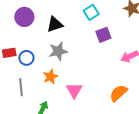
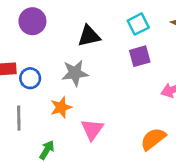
cyan square: (91, 12) -> (138, 24), moved
black triangle: (55, 24) -> (89, 36), moved

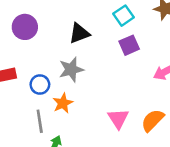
blue circle: (30, 78) -> (40, 85), moved
gray line: (19, 118) -> (40, 121), moved
pink triangle: (92, 129) -> (118, 119), moved

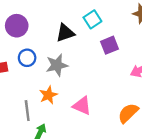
cyan square: (124, 16) -> (92, 19), moved
blue circle: (40, 85) -> (27, 58), moved
pink triangle: (118, 119) -> (82, 106), moved, turned -36

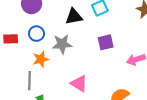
purple square: (109, 45) -> (106, 42), moved
orange star: (48, 95) -> (41, 59), moved

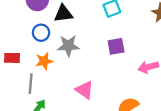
black triangle: (74, 16) -> (63, 14), moved
red rectangle: (11, 39) -> (12, 58), moved

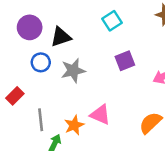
red rectangle: (12, 58) -> (15, 96), turned -35
orange star: (44, 61) -> (74, 125), moved

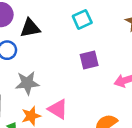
gray star: (73, 70) -> (27, 83), moved

